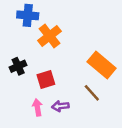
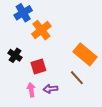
blue cross: (28, 15) -> (23, 13), turned -36
black cross: (18, 66) -> (15, 55), turned -32

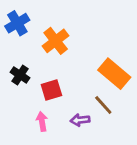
blue cross: (23, 13) -> (17, 23), moved
purple arrow: (50, 89) -> (80, 120), moved

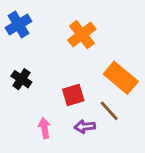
orange cross: (56, 41) -> (82, 35), moved
red square: (51, 90) -> (73, 95), moved

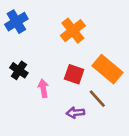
red square: (73, 95) -> (74, 74), moved, turned 36
pink arrow: (44, 128) -> (43, 88), moved

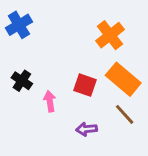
orange cross: (73, 31) -> (110, 35), moved
brown line: (97, 99) -> (125, 114), moved

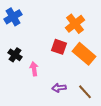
red square: (85, 85) -> (59, 47), moved
brown line: (125, 114) -> (85, 92), moved

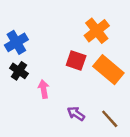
blue cross: (13, 17) -> (16, 42), moved
purple arrow: (59, 88) -> (76, 114), turned 40

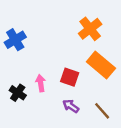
red square: (76, 61) -> (70, 77), moved
black cross: (19, 71) -> (18, 93), moved

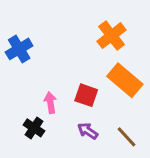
black cross: (18, 93) -> (34, 128), moved

